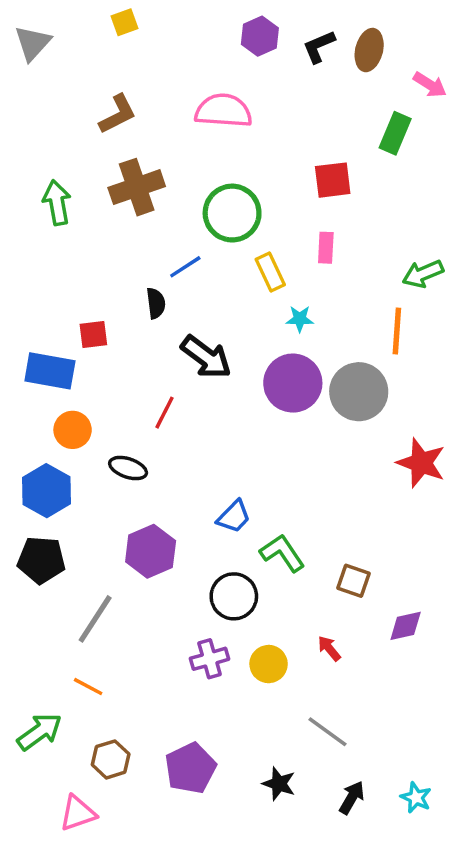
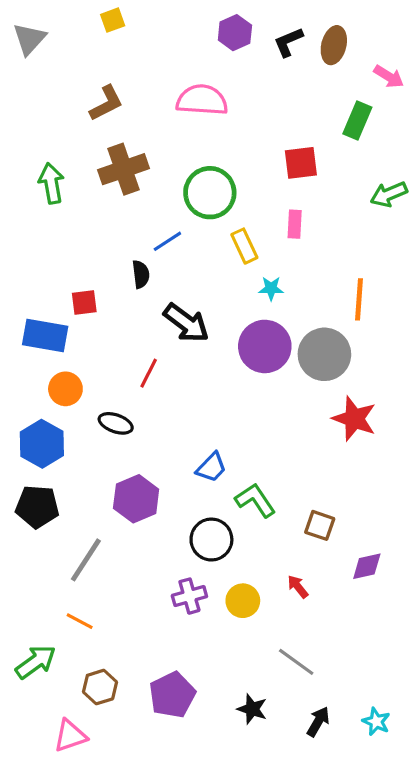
green arrow: (423, 274) -> (389, 194), moved
red star: (421, 463) -> (354, 419), moved

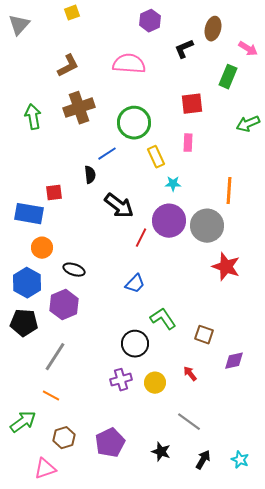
black L-shape: (288, 42) -> (184, 49), moved
red line: (149, 373) -> (141, 238), moved
blue trapezoid: (211, 467) -> (135, 284), moved
purple hexagon: (136, 499) -> (64, 305), moved

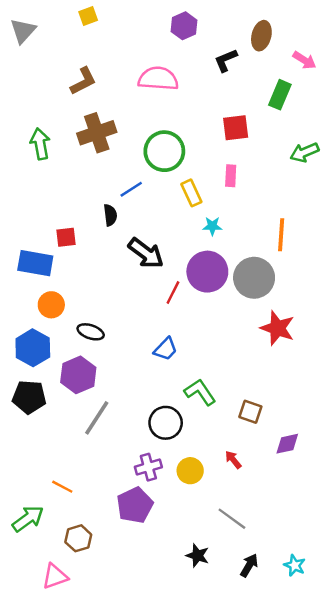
gray line: (55, 357) -> (97, 418), moved
purple pentagon: (110, 443) -> (135, 505), moved

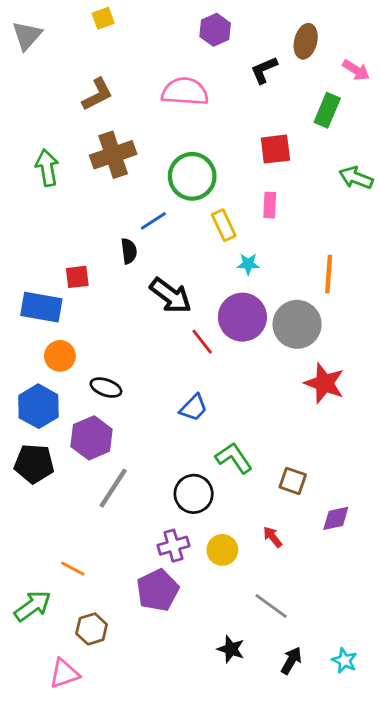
green arrow: (304, 152) -> (356, 178), turned 44
red line: (173, 293) -> (202, 342), turned -65

